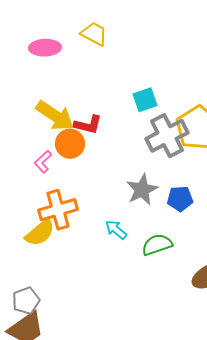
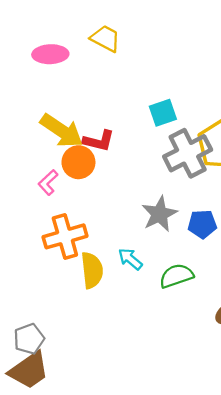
yellow semicircle: (40, 233) -> (92, 270), moved, turned -56

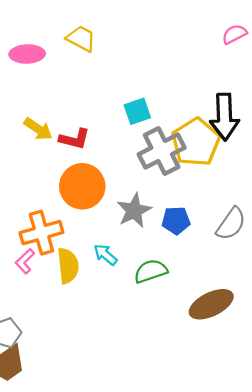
yellow arrow: (62, 131) -> (38, 129), size x0.7
orange circle: (78, 162) -> (82, 186), moved, size x1.4
pink L-shape: (48, 182) -> (25, 261), moved

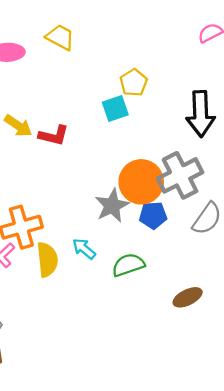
yellow pentagon: (196, 142) -> (134, 83), moved, size x0.6
gray cross: (162, 151) -> (180, 175), moved
orange circle: (82, 186) -> (141, 182), moved
brown ellipse: (211, 304) -> (188, 297), size x0.7

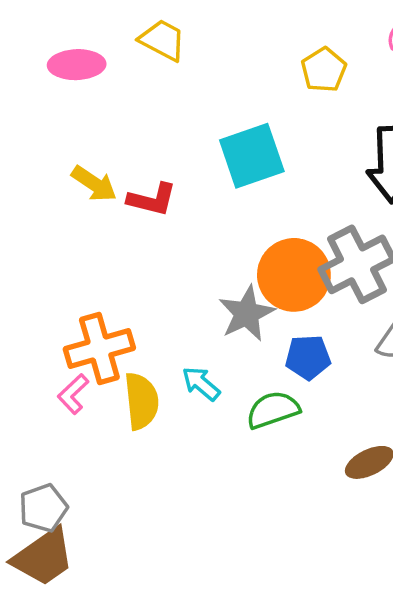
yellow pentagon: (134, 83) -> (324, 70), moved
cyan square: (115, 108) -> (252, 156), size x1.5
blue pentagon: (153, 215) -> (308, 357), moved

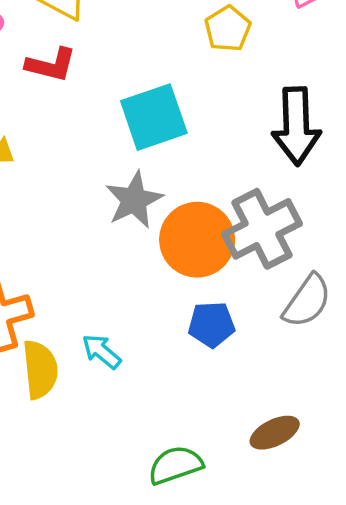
red L-shape: (152, 200) -> (51, 65), moved
gray star: (247, 313) -> (134, 200), moved
green semicircle: (273, 410) -> (175, 465), moved

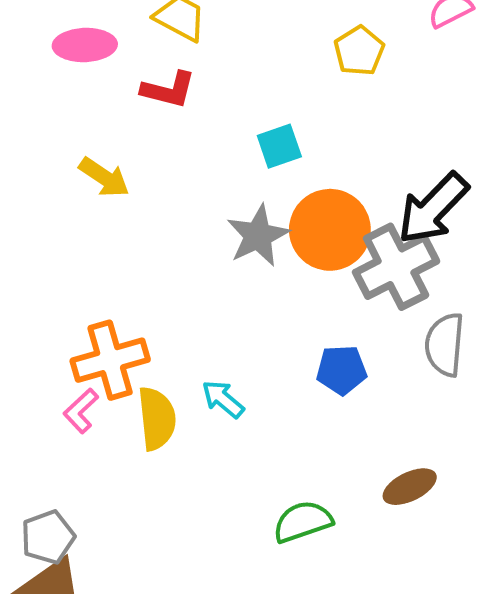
cyan square: (154, 117) -> (279, 146), size x0.6
black arrow: (296, 126) -> (433, 208), moved, turned 46
orange circle: (197, 240) -> (330, 230), moved
gray semicircle: (307, 301) -> (445, 345), turned 150

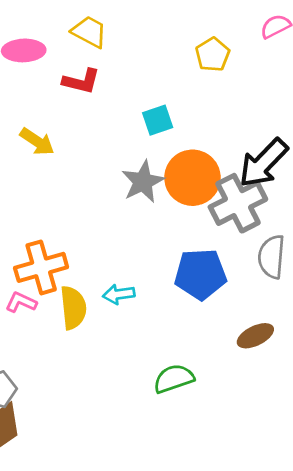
blue pentagon: (342, 370) -> (200, 274), size x1.5
cyan arrow: (223, 399) -> (119, 294), turned -48
pink L-shape: (81, 411) -> (21, 302), turned 68
brown ellipse: (410, 487) -> (255, 336), moved

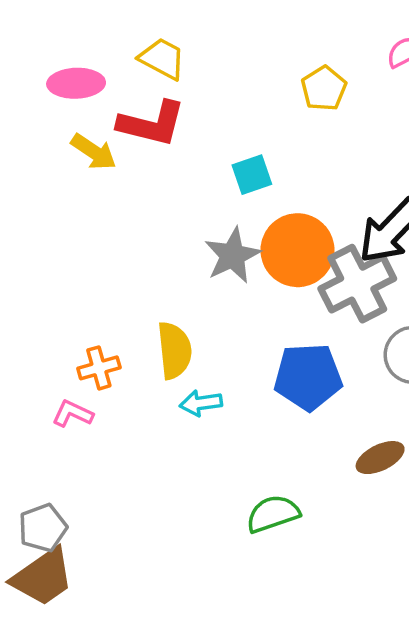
red L-shape: (81, 81) -> (152, 124), size x1.4
yellow arrow: (37, 142) -> (94, 152), moved
orange cross: (41, 267) -> (99, 368), size x0.6
yellow semicircle: (73, 308) -> (174, 350), moved

